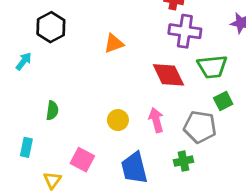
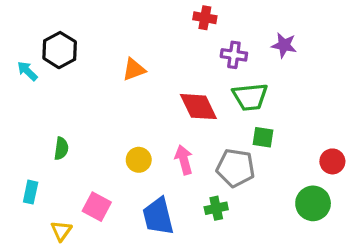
purple cross: (185, 31) -> (234, 55), moved, size x0.7
cyan arrow: (24, 61) -> (27, 71), moved, turned -84
green square: (223, 101) -> (263, 137), turned 36

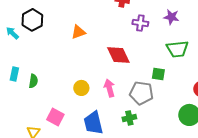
green trapezoid: (250, 97) -> (177, 49), moved
cyan rectangle: (31, 192) -> (14, 74), moved

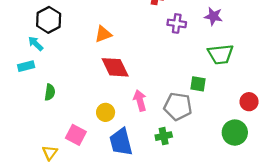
cyan arrow: (12, 33) -> (36, 44), moved
red diamond: (118, 55) -> (115, 67), moved
cyan rectangle: (14, 74) -> (26, 66), moved, turned 64
yellow circle: (81, 88) -> (106, 112), moved

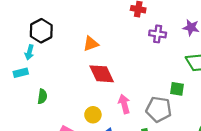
cyan arrow: (36, 44) -> (29, 52), turned -120

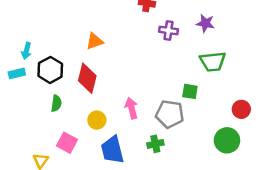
black hexagon: (41, 31) -> (50, 70), moved
red diamond: (102, 74) -> (87, 78), moved, turned 40
green semicircle: (42, 96) -> (56, 103), moved

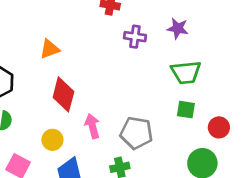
red diamond: (87, 78) -> (63, 94), moved
green square: (190, 91) -> (186, 110), moved

